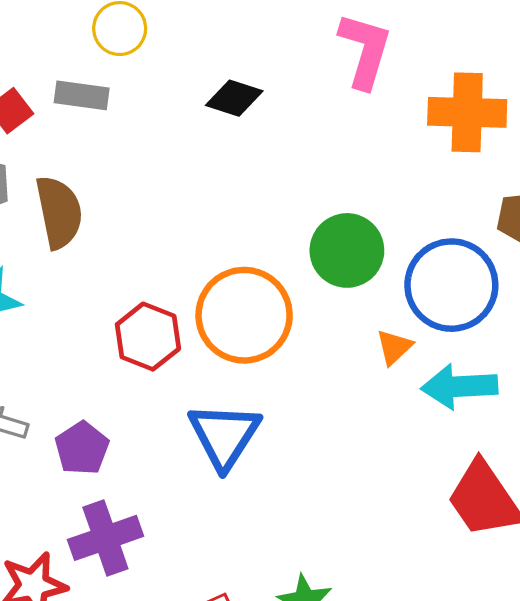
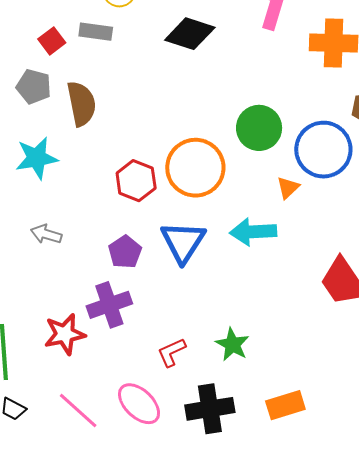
black diamond: (234, 98) -> (190, 34), size x1.4
cyan arrow: (459, 387) -> (253, 232), moved
purple pentagon: (82, 448) -> (125, 252), moved

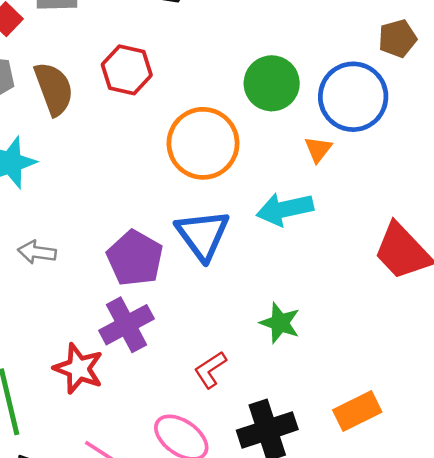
red hexagon: (136, 181) -> (127, 70), moved
purple pentagon: (125, 252) -> (135, 258), size x1.4
red star: (65, 334) -> (79, 369), turned -30
green star: (232, 344) -> (280, 323), moved

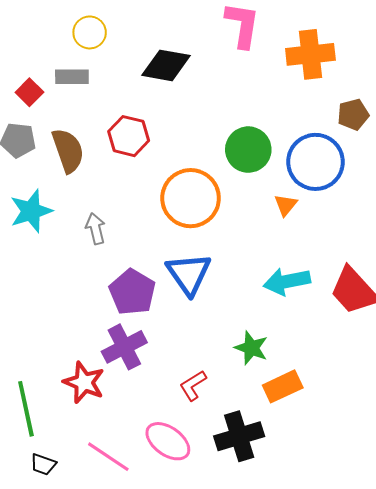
cyan arrow: (285, 209) -> (287, 281), moved
gray arrow: (37, 252) -> (96, 229), moved, turned 68
orange rectangle: (357, 411) -> (283, 386), moved

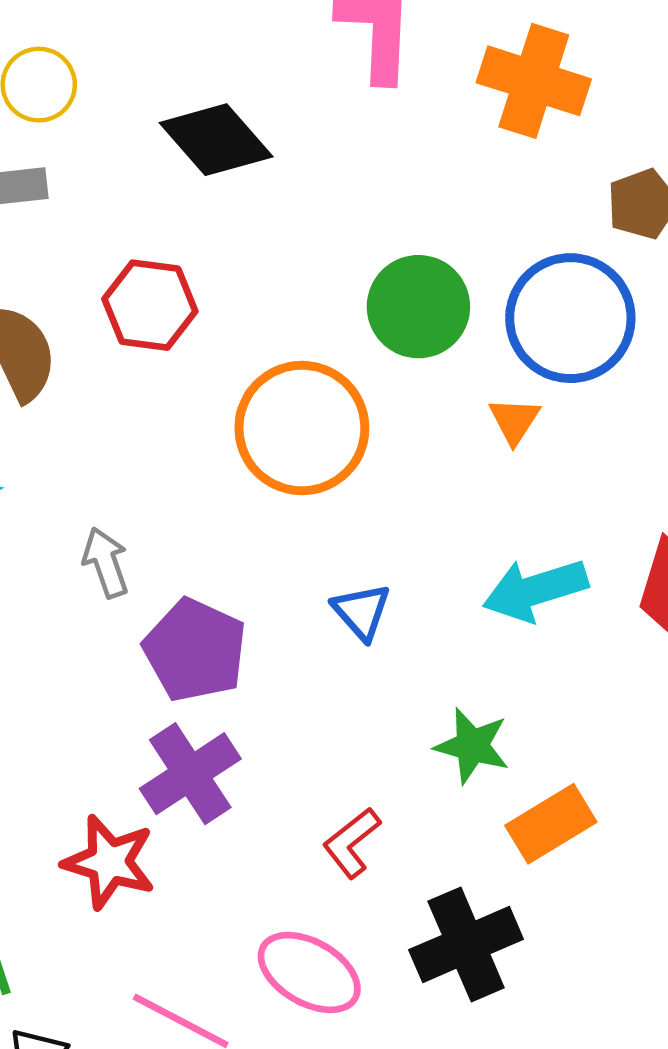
orange cross: (310, 54) -> (534, 81), turned 30
black diamond: (166, 65) -> (216, 140), turned 45
gray arrow: (96, 229) -> (106, 562), moved
blue triangle: (189, 274) -> (362, 612), moved, size x0.6

